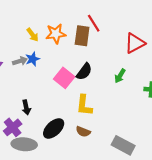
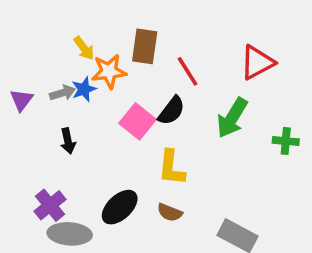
red line: (94, 23) -> (188, 71), moved
orange star: (56, 34) -> (109, 71), moved
brown rectangle: (82, 36) -> (145, 46), moved
green arrow: (120, 76) -> (232, 118), size x1.6
black arrow: (26, 107) -> (68, 141), moved

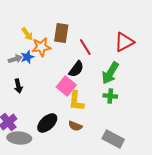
pink square: (138, 121) -> (66, 86), moved
green cross: (286, 141) -> (110, 96), moved

